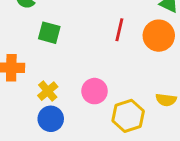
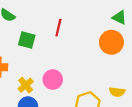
red line: (119, 30) -> (58, 28), moved
pink circle: (95, 91) -> (53, 79), moved

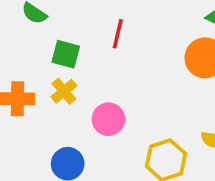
yellow cross: (26, 85) -> (64, 91), moved

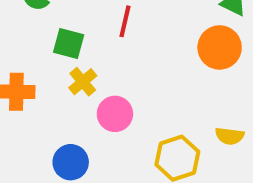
yellow cross: (64, 91) -> (83, 82), moved

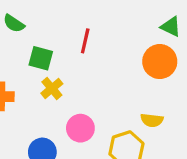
pink circle: (115, 114) -> (80, 128), moved
yellow semicircle: (230, 136) -> (152, 120), moved

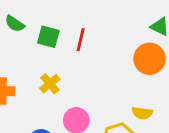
green square: (41, 58) -> (48, 37), moved

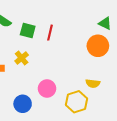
yellow cross: (50, 84) -> (22, 58), moved

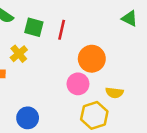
orange circle: (98, 46) -> (92, 59), moved
yellow cross: (22, 58) -> (19, 54), moved
pink circle: (47, 89) -> (78, 84), moved

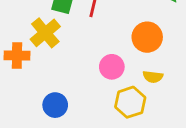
yellow cross: (19, 54) -> (45, 33), size x1.5
orange circle: (92, 59) -> (147, 37), moved

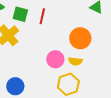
yellow semicircle: (153, 77) -> (75, 61), moved

